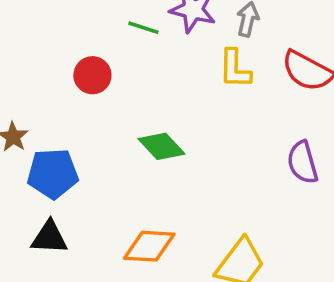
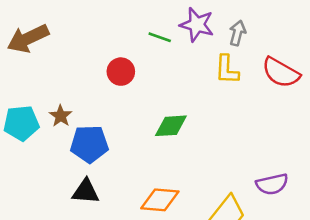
green diamond: (161, 146) -> (171, 126), turned -52
purple semicircle: (303, 162) -> (272, 184), moved, turned -88

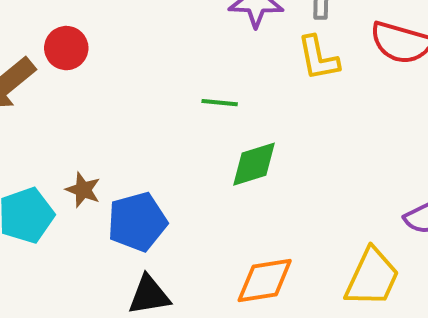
green line: (160, 37) -> (220, 103), moved
red circle: (121, 72) -> (66, 48), moved

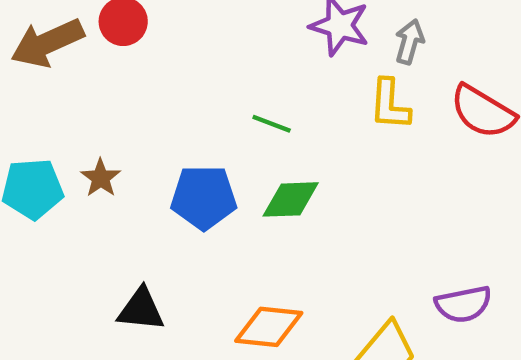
blue pentagon: (137, 222) -> (204, 197), moved

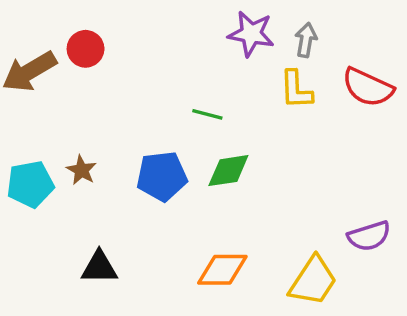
black triangle: (141, 309) -> (99, 267), moved

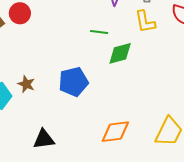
green line: (207, 114) -> (99, 32), moved
green diamond: (228, 171) -> (120, 53), moved

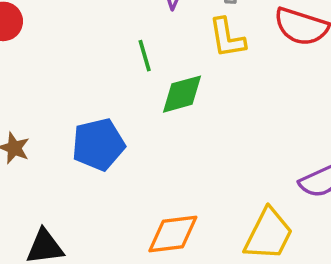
green line: (99, 32) -> (145, 56), turned 66

